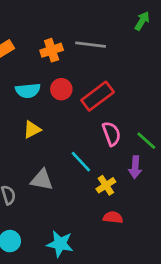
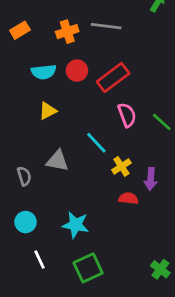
purple arrow: (135, 167) -> (151, 179), moved

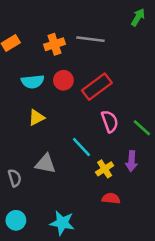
purple arrow: (151, 179) -> (132, 161), moved

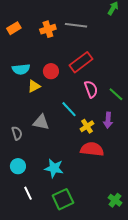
red circle: (63, 80) -> (51, 71), moved
cyan semicircle: (33, 82) -> (21, 69), moved
red semicircle: (111, 198) -> (92, 149), size x1.6

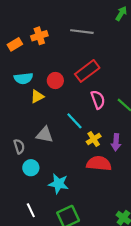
orange rectangle: (14, 28) -> (15, 44), moved
orange cross: (48, 29) -> (39, 36), moved
purple arrow: (108, 120) -> (116, 142), moved
cyan circle: (18, 166) -> (31, 168), moved

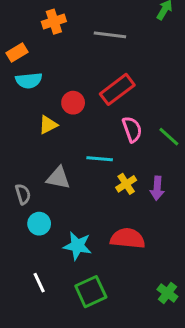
orange cross: (39, 36) -> (54, 22), moved
cyan semicircle: (23, 78) -> (29, 81), moved
cyan line: (74, 121) -> (100, 159), turned -42
red semicircle: (99, 163) -> (128, 238), moved

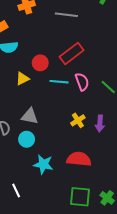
cyan line: (100, 159) -> (59, 82), moved
cyan circle: (39, 224) -> (27, 139), moved
green square: (91, 292) -> (80, 197), moved, turned 30

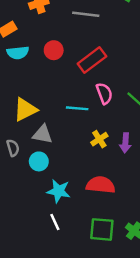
red circle: (40, 63) -> (54, 50), moved
yellow triangle: (22, 79) -> (25, 110), moved, size x1.5
cyan line: (59, 82) -> (77, 108), moved
white line: (16, 191) -> (55, 222), moved

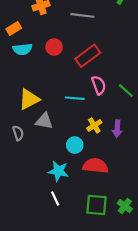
cyan circle: (39, 161) -> (75, 145), moved

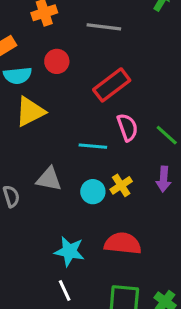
red circle: (54, 47) -> (57, 61), moved
yellow triangle: (29, 99) -> (30, 112), moved
purple arrow: (117, 129) -> (164, 179), moved
cyan circle: (75, 145) -> (93, 192), moved

